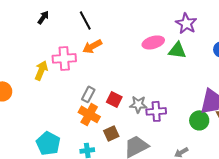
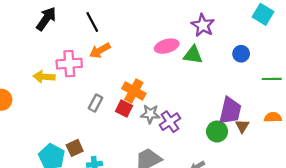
black arrow: (43, 17) -> (46, 19), size x1.6
yellow arrow: (41, 70) -> (44, 77), turned -108
purple cross: (156, 111) -> (170, 122), turned -30
orange cross: (89, 114) -> (134, 91), moved
brown square: (111, 133) -> (75, 148), moved

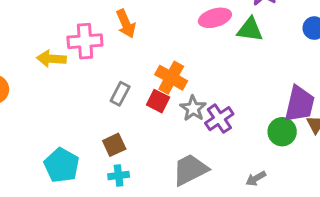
orange arrow: (100, 50) -> (126, 24), turned -85
gray star: (150, 114) -> (193, 108), turned 30
brown square: (75, 148) -> (114, 145), moved

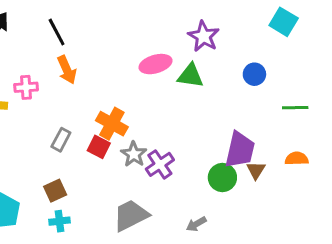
pink cross: (85, 41) -> (26, 87), size x0.7

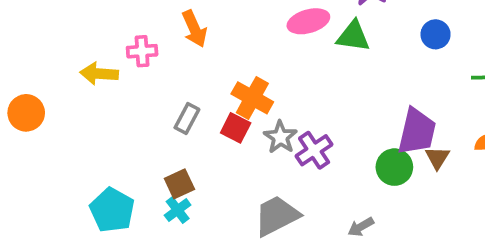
cyan cross: (59, 221) -> (178, 210), moved, turned -30

